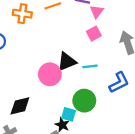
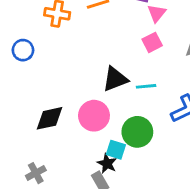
pink circle: (50, 74) -> (94, 116), moved
black diamond: (20, 106) -> (50, 118), moved

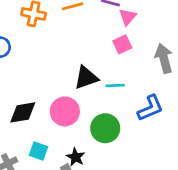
cyan square: (116, 150) -> (39, 151), moved

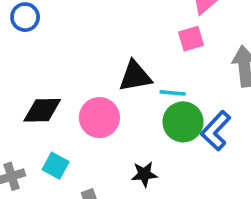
blue L-shape: (150, 108) -> (216, 131), turned 148
green circle: (105, 128) -> (183, 122), moved
black star: (76, 157) -> (144, 174), moved, turned 30

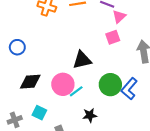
blue circle: (25, 17) -> (17, 47), moved
cyan line: (173, 93) -> (76, 91), moved, turned -40

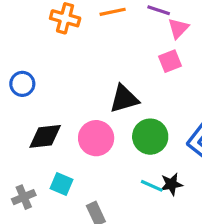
green circle: (110, 85) -> (150, 137), moved
cyan line: (76, 91) -> (152, 186), moved, turned 64
black star: (90, 115) -> (171, 184), moved

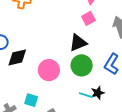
black triangle: (124, 99) -> (78, 43), moved
black diamond: (45, 136) -> (17, 57), moved

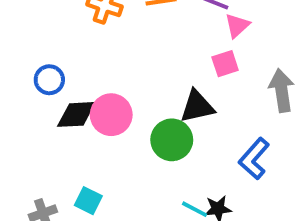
green circle: (82, 65) -> (172, 140), moved
pink circle: (49, 70) -> (111, 115), moved

